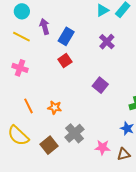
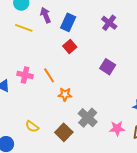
pink cross: (20, 68) -> (25, 75), moved
orange line: (29, 106) -> (49, 75), moved
yellow semicircle: (18, 136) -> (32, 126), size x0.6

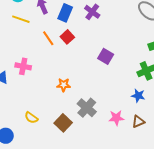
purple cross: (109, 23) -> (92, 12), moved
orange line: (49, 75) -> (48, 38), moved

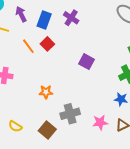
gray cross: (87, 108) -> (70, 114), turned 36

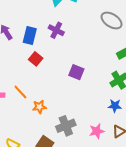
orange line: (28, 46) -> (20, 92), moved

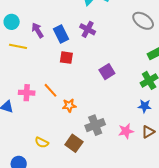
blue rectangle: (30, 35) -> (61, 34), turned -42
red square: (36, 59) -> (66, 58), turned -32
purple square: (76, 72) -> (107, 72), turned 35

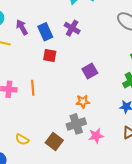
orange line: (51, 90) -> (33, 88), turned 35
orange star: (69, 106) -> (83, 102), moved
pink star: (126, 131) -> (96, 136), moved

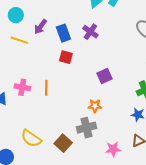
purple arrow: (22, 27) -> (41, 27), turned -119
pink star: (96, 136) -> (113, 149), moved
yellow semicircle: (22, 140) -> (31, 138), size x1.5

